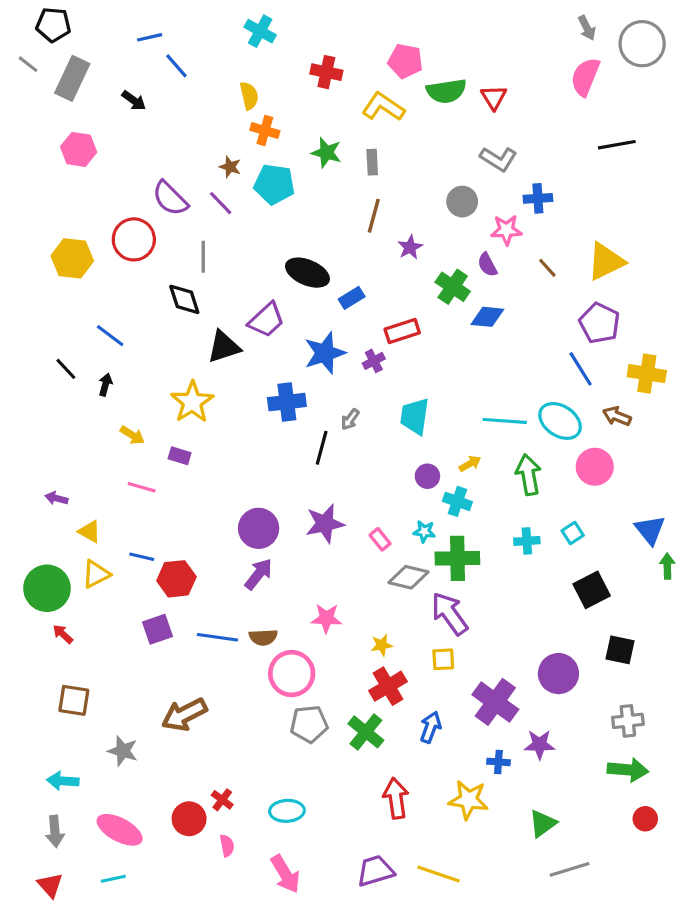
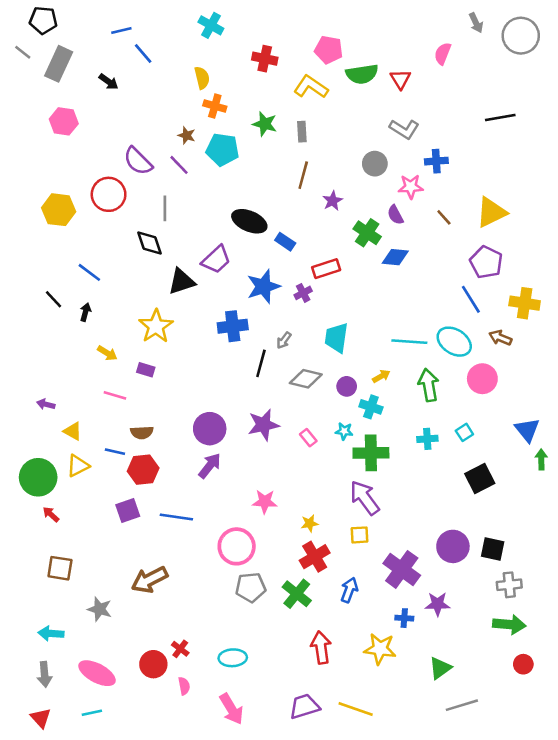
pink semicircle: (585, 77) -> (443, 54), moved, size x0.7
blue rectangle: (352, 298) -> (285, 242), turned 66
gray diamond: (408, 577) -> (306, 379), moved
brown semicircle: (263, 637) -> (142, 432), moved
black square: (620, 650) -> (493, 549), moved

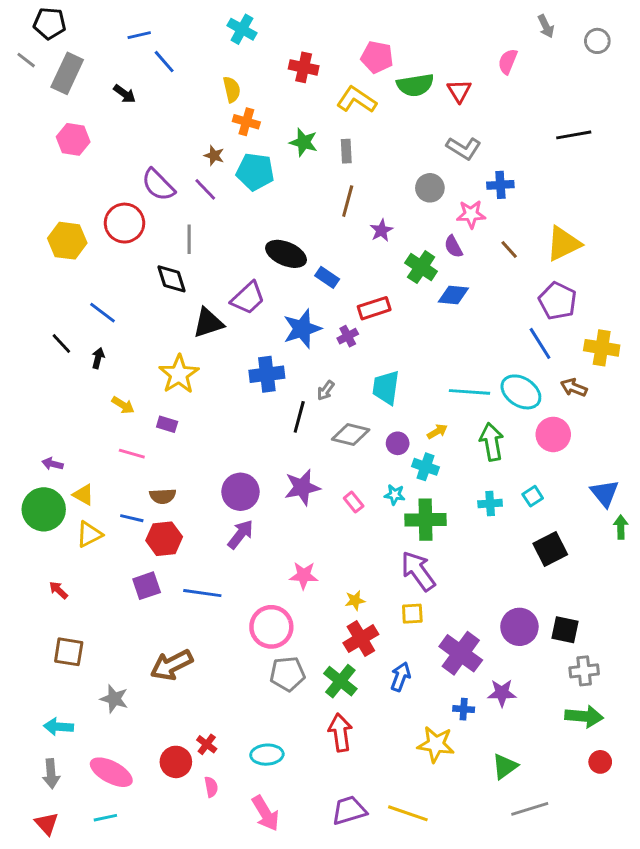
gray circle: (521, 36) -> (597, 41), size x0.6
green circle: (38, 477) -> (44, 509), moved
red arrow: (321, 648) -> (340, 733), moved

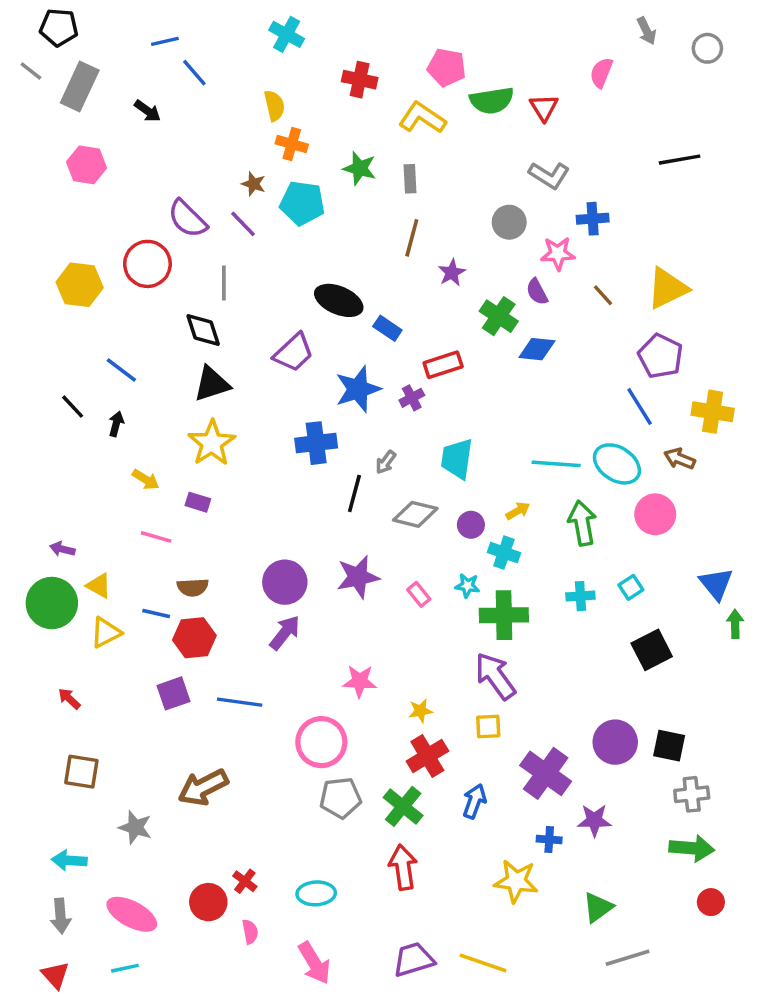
black triangle: (208, 323) -> (212, 384), moved

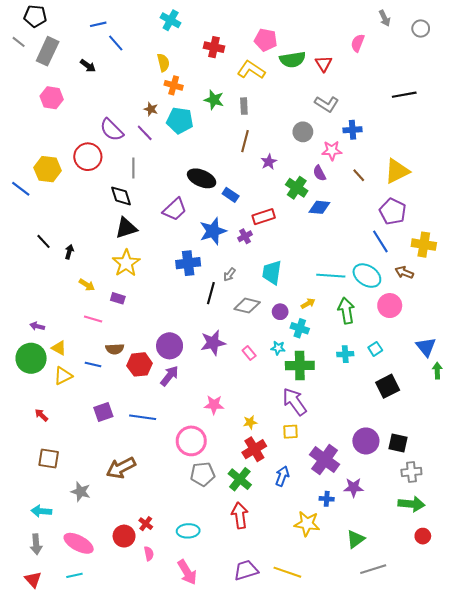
blue line: (121, 370) -> (21, 189), moved
red hexagon: (194, 638) -> (140, 364), moved

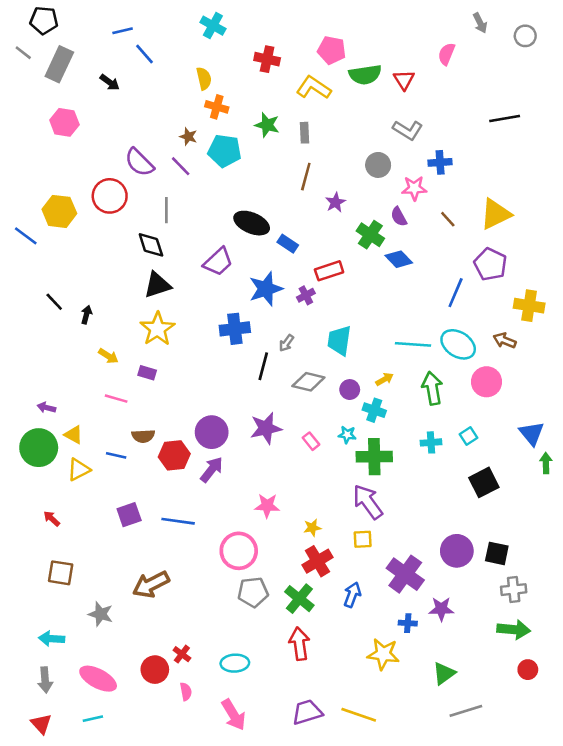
blue diamond: (319, 207) -> (399, 259), turned 40
blue line: (380, 241) -> (456, 293), moved, turned 55

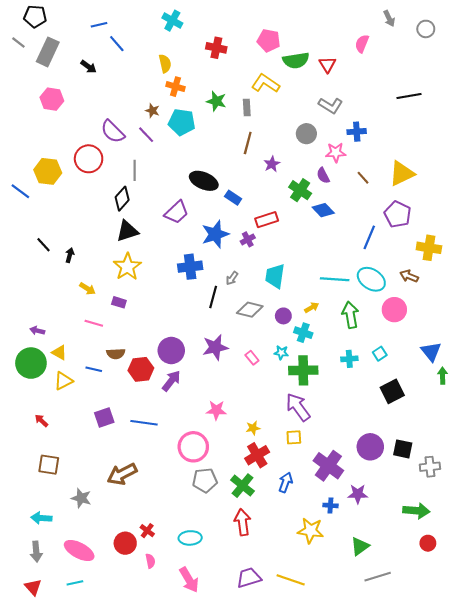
yellow L-shape: (314, 88) -> (266, 83), moved
black diamond: (151, 245) -> (122, 199), turned 60
gray cross: (514, 590) -> (430, 467), moved

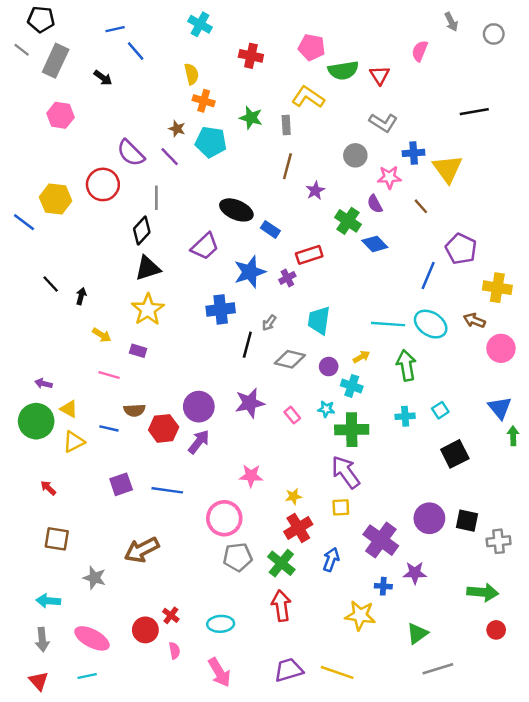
yellow triangle: (402, 173) -> (448, 169), moved, turned -40
pink circle: (394, 310) -> (501, 348), moved

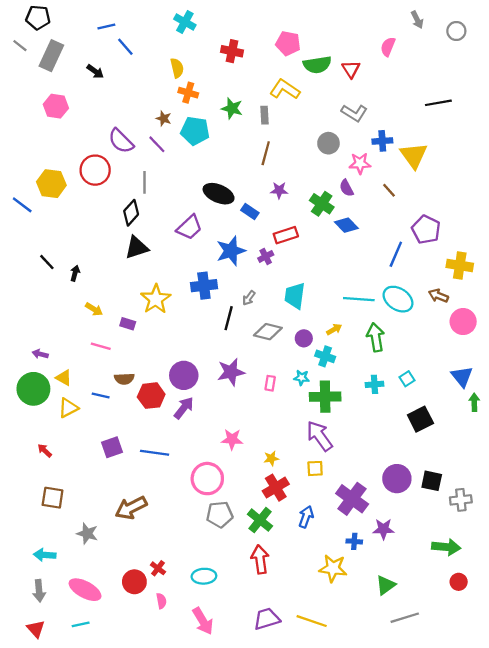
purple star: (315, 191) -> (279, 190), moved, turned 30
yellow star: (148, 309) -> (156, 299), moved
pink rectangle: (292, 415) -> (270, 383), turned 48

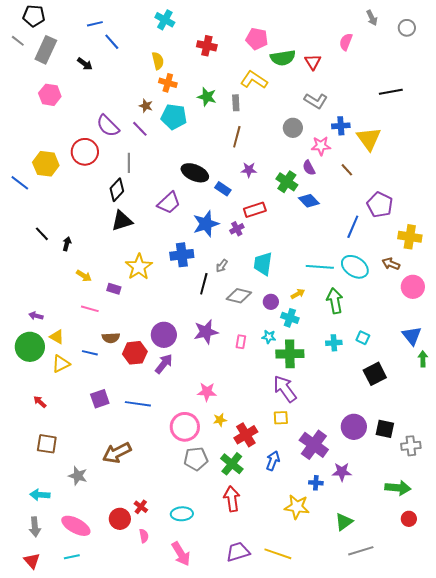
cyan square: (407, 379) -> (363, 338), turned -32
yellow star: (271, 458) -> (220, 420), moved

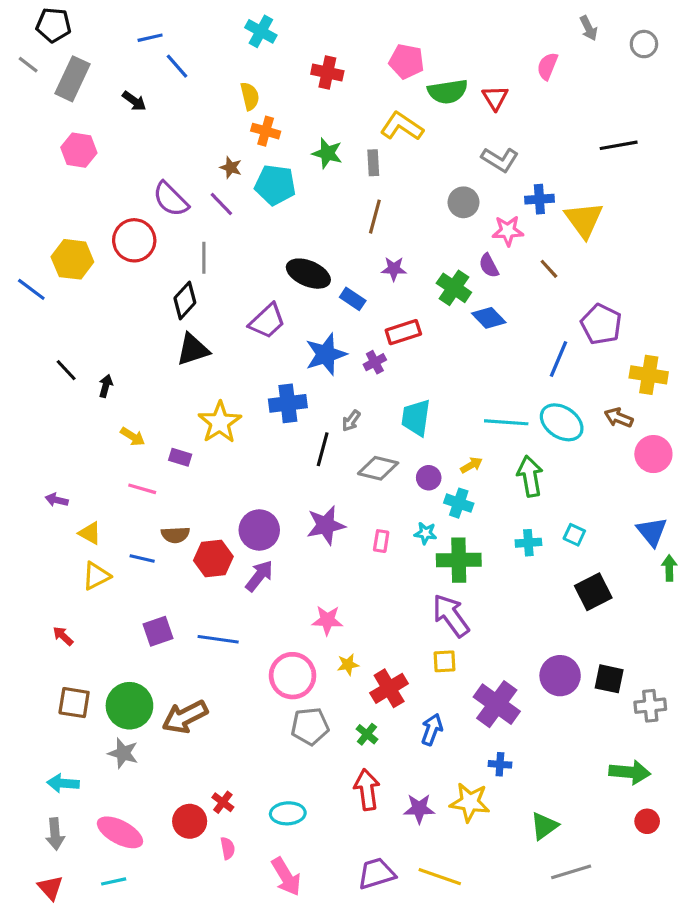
green circle: (30, 347) -> (129, 706), moved
green cross: (232, 464) -> (367, 734), size x0.6
purple star: (342, 472) -> (419, 809), moved

